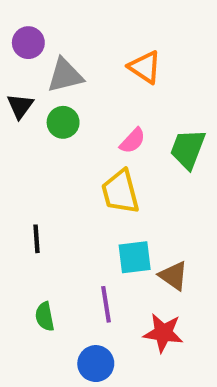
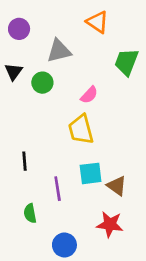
orange triangle: (145, 67) -> (97, 22), moved
gray triangle: (65, 75) -> (59, 51), moved
green trapezoid: (188, 149) -> (126, 62), moved
purple line: (106, 304) -> (58, 189), moved

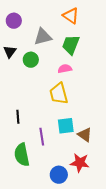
green trapezoid: (126, 62) -> (71, 45), moved
pink semicircle: (89, 95) -> (65, 69), turned -144
green semicircle: (30, 213) -> (22, 155), size x1.6
blue circle: (64, 245) -> (59, 175), moved

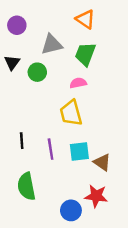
purple line: (42, 137) -> (51, 149), moved

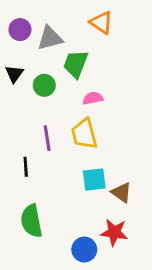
gray triangle: (52, 44) -> (50, 38), moved
green trapezoid: (85, 54) -> (76, 64), moved
purple line: (51, 149) -> (47, 138), moved

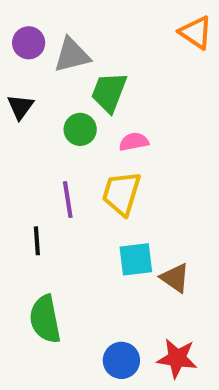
orange triangle: (101, 22) -> (196, 32), moved
green circle: (44, 85) -> (80, 129), moved
yellow trapezoid: (84, 134) -> (121, 193), turned 32
red star: (114, 232) -> (177, 358), moved

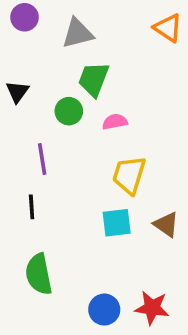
purple circle: (29, 43) -> (25, 17), moved
gray triangle: (72, 55) -> (78, 33), moved
yellow trapezoid: (121, 193) -> (129, 175), moved
purple line: (68, 200) -> (42, 159), moved
brown triangle: (175, 278) -> (166, 225), moved

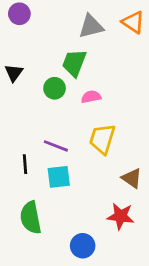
gray triangle: (78, 33) -> (91, 26), moved
purple line: (42, 159) -> (56, 146), moved, turned -60
cyan square: (117, 223) -> (59, 177), moved
red star: (152, 308) -> (121, 216), moved

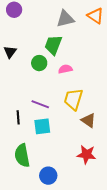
brown triangle: (132, 178) -> (88, 120), moved
blue circle: (83, 246) -> (48, 176), moved

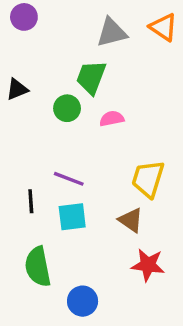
black triangle: (10, 52) -> (17, 89), turned 32
yellow trapezoid: (73, 99) -> (148, 179), moved
brown triangle: (88, 120) -> (131, 220), moved

